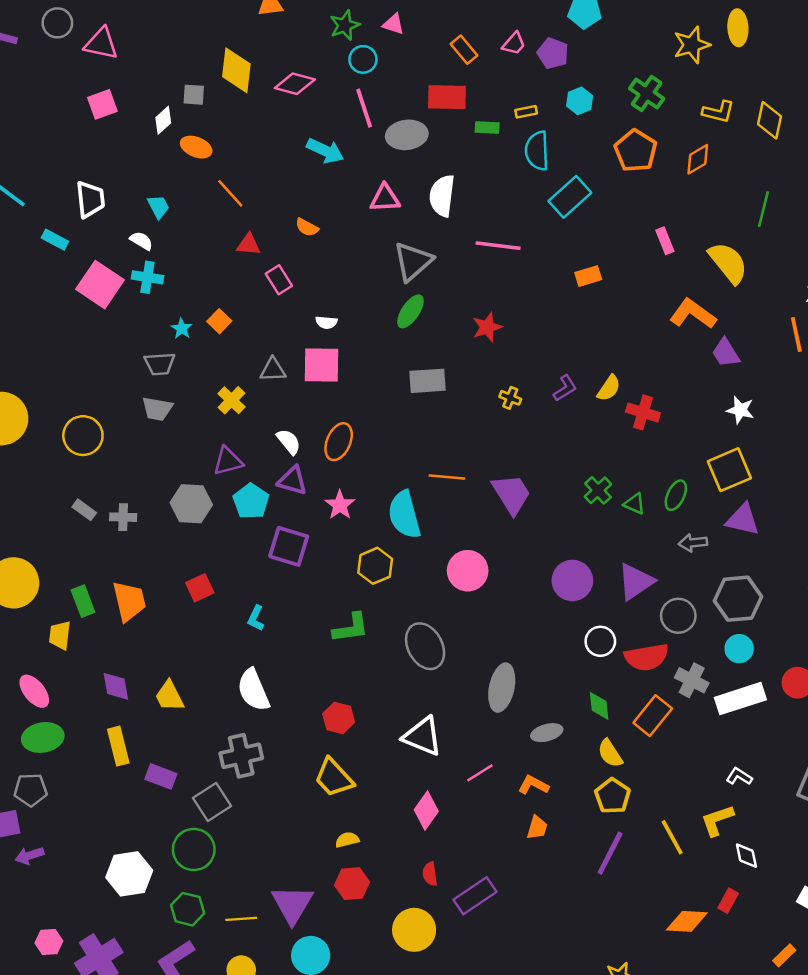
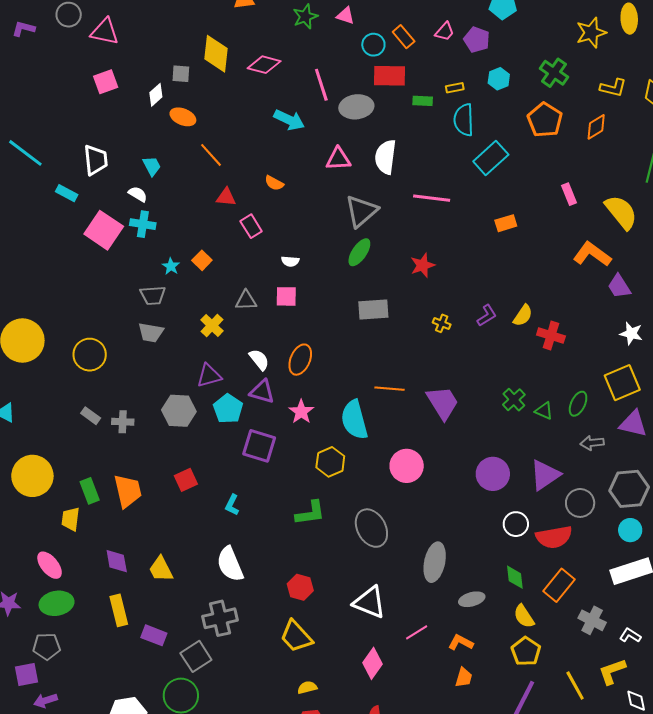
cyan circle: (363, 59) -> (373, 45), moved
pink square: (322, 365) -> (286, 296), size x0.7
gray cross: (692, 680) -> (592, 620), moved

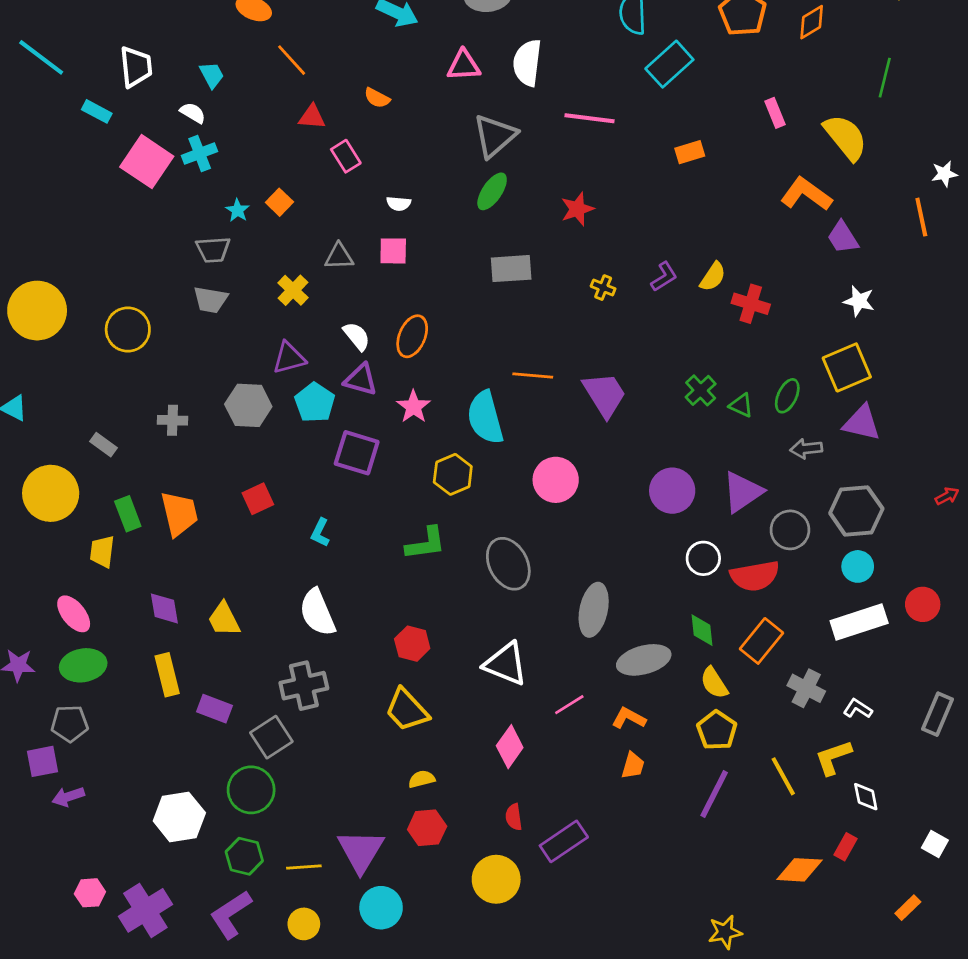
cyan cross: (143, 224) -> (200, 153), turned -30
gray rectangle: (91, 416) -> (103, 445), moved
gray ellipse: (472, 599) -> (644, 660), size x1.5

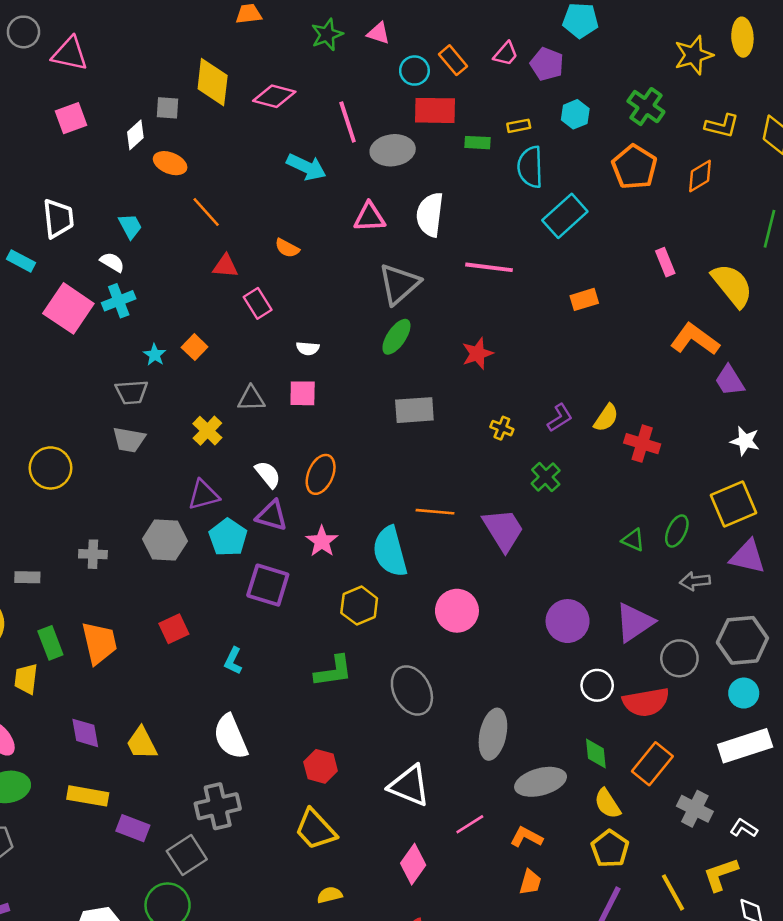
green cross: (701, 390) -> (546, 477), moved
gray rectangle: (103, 445) -> (27, 577), turned -35
yellow rectangle: (167, 675) -> (88, 796), turned -66

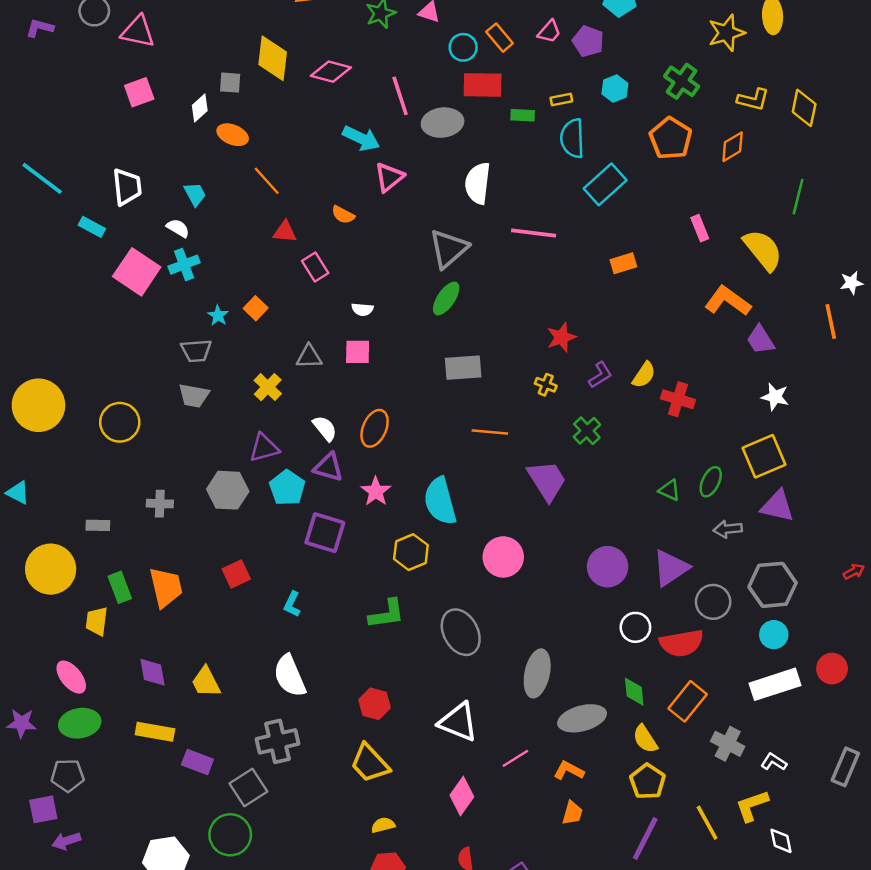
pink triangle: (369, 217) -> (389, 177), moved, turned -36
red star: (477, 353) -> (561, 337), moved
orange line: (435, 512) -> (490, 432), moved

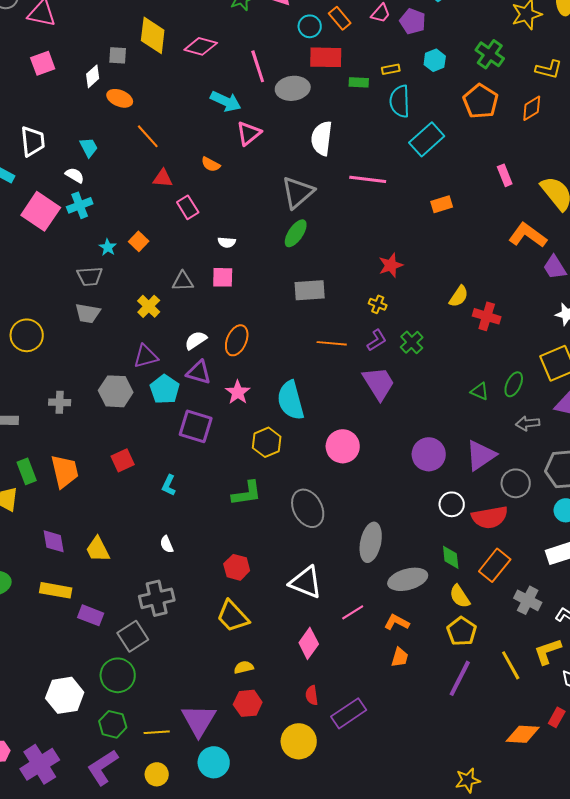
purple L-shape: (600, 375) -> (377, 340), moved
white semicircle: (325, 428) -> (196, 340), turned -85
white semicircle: (290, 676) -> (167, 544), size x0.5

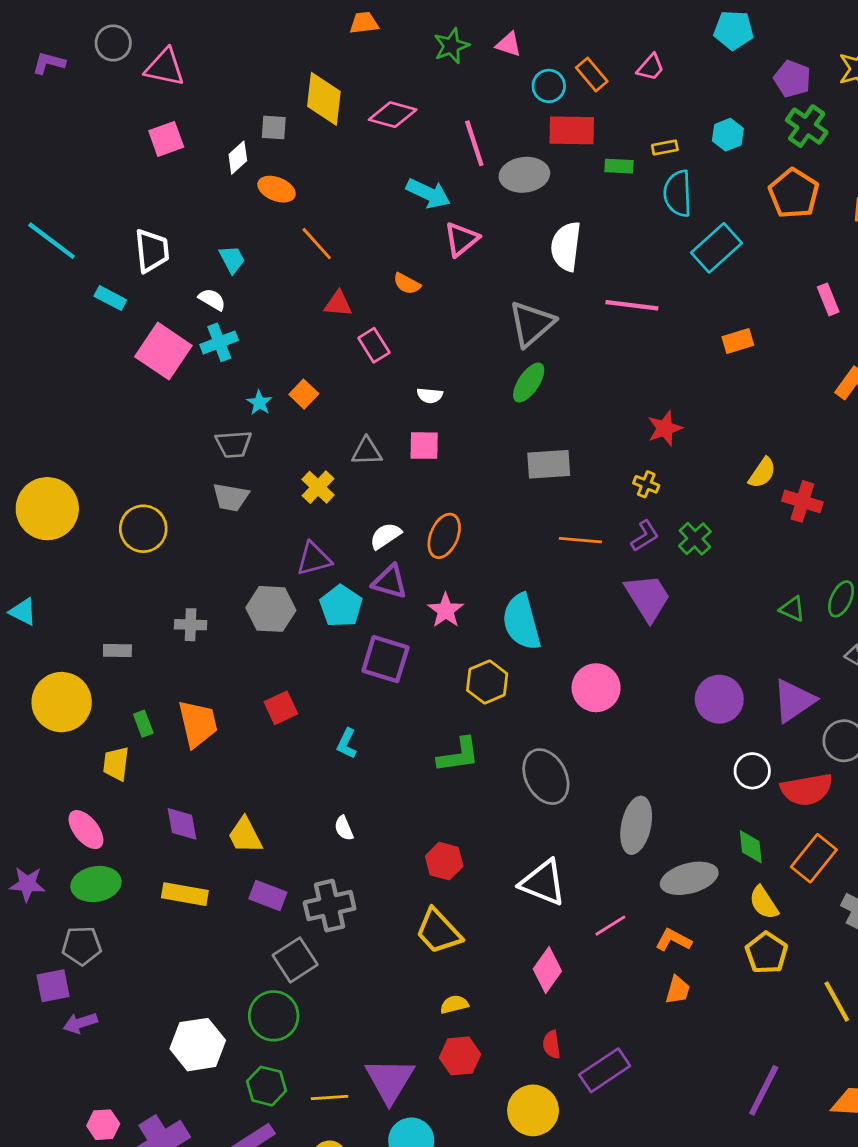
purple pentagon: (413, 21) -> (792, 79), moved
green rectangle: (27, 471) -> (143, 724), size x0.7
purple rectangle: (91, 615) -> (268, 895), moved
purple line: (460, 678) -> (764, 1090), moved

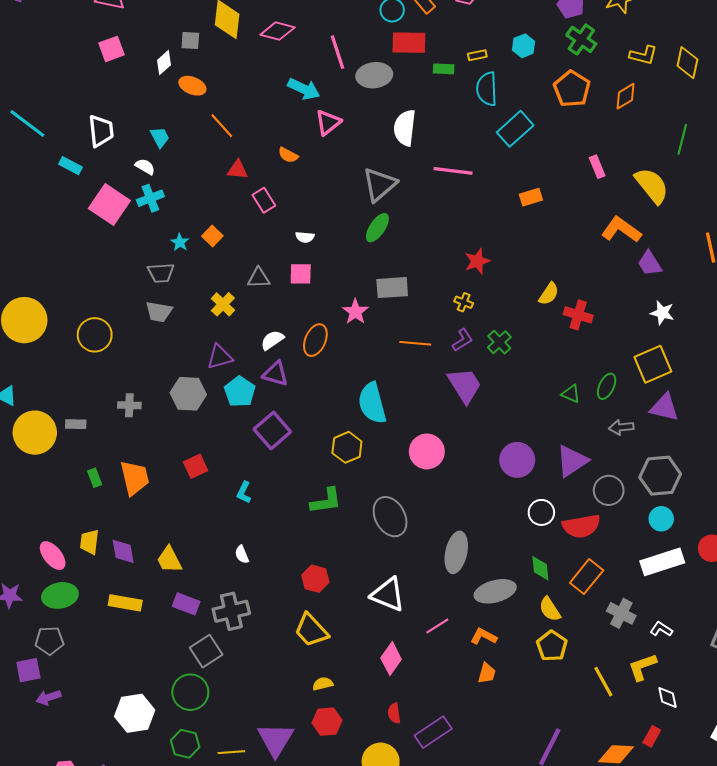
pink star: (446, 610) -> (355, 312), moved
purple square: (385, 659) -> (272, 430), turned 32
yellow circle: (62, 702) -> (35, 433), moved
yellow trapezoid: (116, 764) -> (89, 542), moved

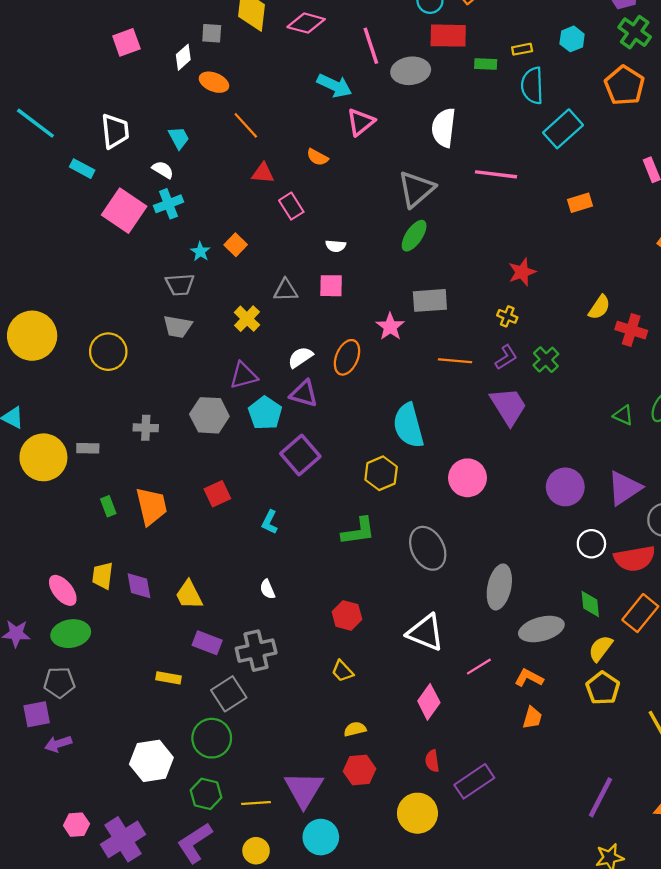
yellow rectangle: (125, 603) -> (168, 678), moved, size x0.7
yellow semicircle: (550, 609) -> (601, 648), turned 70
yellow trapezoid: (311, 630) -> (342, 671), size x0.6

